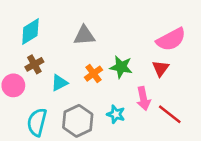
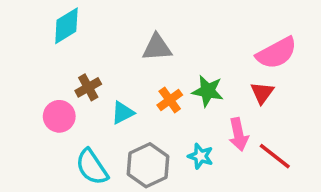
cyan diamond: (30, 32) -> (66, 26), moved
cyan semicircle: (37, 122) -> (92, 167), turned -48

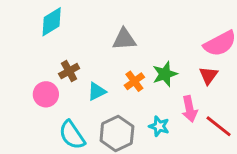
green star: (208, 91) -> (165, 74), turned -30

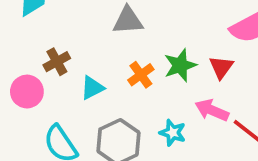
red triangle: (208, 75) -> (221, 67), moved
pink arrow: (190, 109) -> (212, 110), turned 125

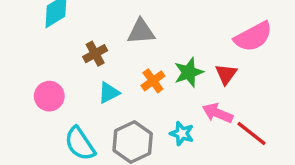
brown cross: (57, 62) -> (95, 54), moved

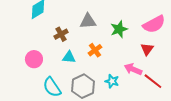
green star: (189, 72) -> (119, 29), moved
red triangle: (226, 74) -> (147, 49), moved
cyan triangle: (109, 93) -> (69, 57), turned 32

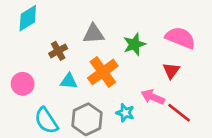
pink semicircle: (154, 24) -> (180, 38), turned -130
orange cross: (95, 50) -> (103, 72), size x1.6

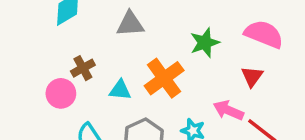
gray triangle: (94, 34) -> (130, 24), moved
brown cross: (58, 51) -> (83, 68), moved

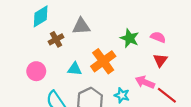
pink semicircle: (264, 34) -> (158, 37), moved, size x0.6
green star: (205, 43) -> (130, 38), turned -30
brown cross: (83, 68) -> (56, 39), moved

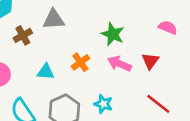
pink semicircle: (158, 37) -> (168, 27), moved
orange cross: (103, 61) -> (81, 62), size x0.6
pink arrow: (145, 82) -> (119, 64), moved

